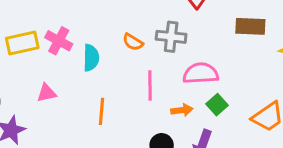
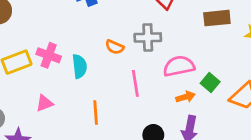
green square: (217, 105) -> (210, 83), moved
orange arrow: (182, 110) -> (185, 97), moved

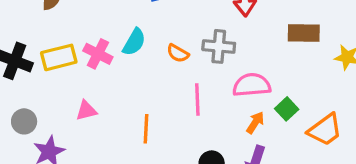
cyan semicircle: (80, 66) -> (134, 42), moved, turned 30
orange arrow: (185, 97) -> (255, 123), turned -48

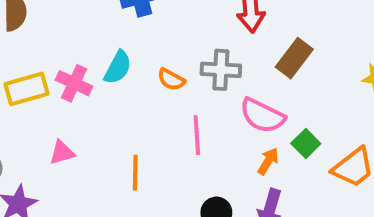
brown rectangle: (304, 33) -> (294, 58), moved, turned -52
pink semicircle: (252, 85) -> (262, 116), turned -147

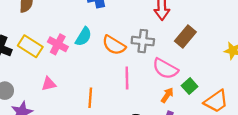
orange semicircle: (171, 80) -> (114, 45), size x1.5
yellow rectangle: (26, 89) -> (30, 46), turned 45

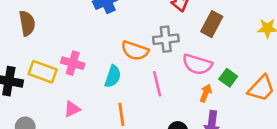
cyan semicircle: (83, 37) -> (113, 76), moved

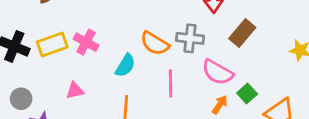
yellow rectangle: (43, 72) -> (52, 44), turned -52

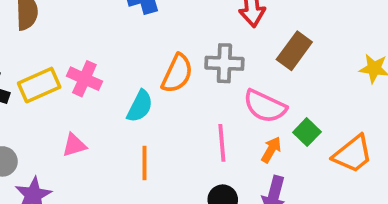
orange semicircle: (155, 43) -> (177, 73), turned -92
pink line: (171, 84) -> (222, 143), moved

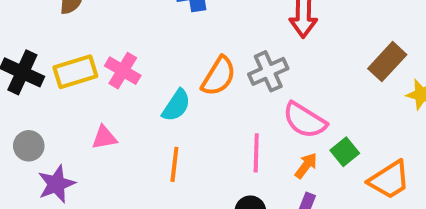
brown rectangle: (294, 51) -> (387, 62), moved
gray cross: (224, 63) -> (268, 71), turned -33

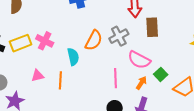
brown rectangle: (387, 62) -> (152, 27), moved, turned -42
cyan semicircle: (176, 105) -> (73, 57), turned -42
orange line: (174, 164) -> (60, 80), moved

